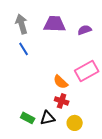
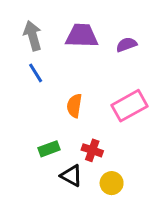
orange semicircle: (61, 82) -> (74, 106), moved, turned 56
green rectangle: (28, 118) -> (49, 149), moved, turned -48
black triangle: (48, 118) -> (71, 176), turned 42

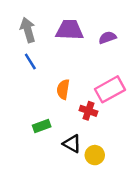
red cross: (92, 150) -> (88, 111), moved
black triangle: (71, 176) -> (72, 144), moved

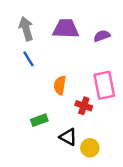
pink rectangle: (110, 89) -> (104, 85), turned -72

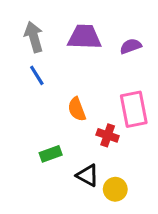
orange semicircle: (60, 85) -> (77, 109), turned -30

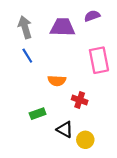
purple semicircle: (131, 46) -> (92, 16), moved
orange semicircle: (77, 109) -> (57, 81), turned -66
pink rectangle: (134, 109) -> (99, 60), moved

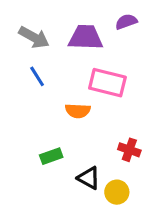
gray arrow: (25, 27) -> (34, 37), turned 135
pink rectangle: (99, 60) -> (107, 83), moved, turned -65
red cross: (80, 100) -> (129, 150), moved

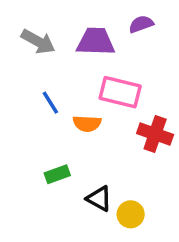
blue line: (37, 76) -> (50, 103), moved
red cross: (129, 150) -> (155, 134), moved, size x1.4

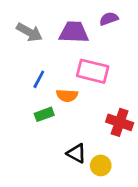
blue line: (50, 103) -> (39, 79), turned 60
red cross: (155, 134) -> (120, 122), moved
green rectangle: (57, 174) -> (44, 114), moved

